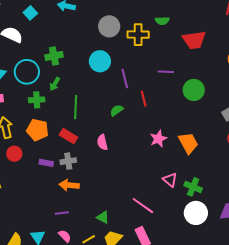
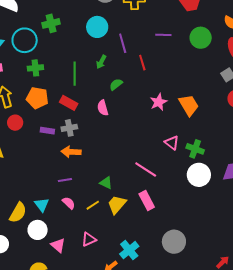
green arrow: (55, 84) -> (101, 62), moved
green circle: (194, 90) -> (201, 38), moved
green semicircle: (117, 110) -> (116, 84), moved

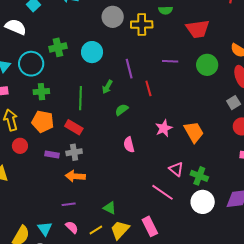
cyan circle: (97, 27) -> (92, 52), moved
pink semicircle: (103, 108) -> (129, 145), moved
pink line: (146, 170) -> (162, 192), moved

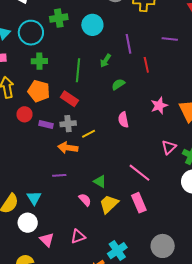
red circle: (20, 146) -> (25, 114), moved
pink triangle: (176, 169) -> (169, 147), turned 35
pink line: (162, 192) -> (140, 173), moved
pink semicircle: (72, 227) -> (85, 200), moved
yellow line: (96, 230) -> (89, 134), moved

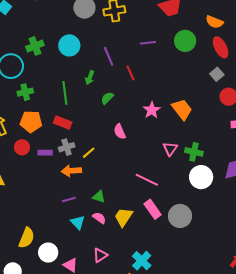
green triangle: (100, 182) -> (99, 197), moved
cyan triangle: (34, 198) -> (78, 222), moved
gray circle: (163, 246) -> (180, 216), moved

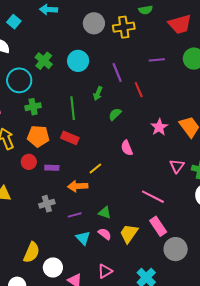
green cross: (35, 46) -> (44, 61), turned -30
gray cross: (67, 147) -> (47, 204), moved
gray circle: (180, 216) -> (176, 249), moved

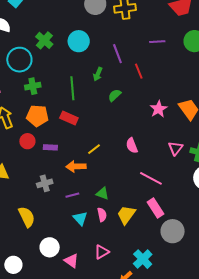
pink semicircle: (127, 148) -> (132, 146), moved
pink semicircle: (105, 234) -> (102, 215), turned 40
yellow semicircle: (32, 252) -> (27, 217), moved, turned -50

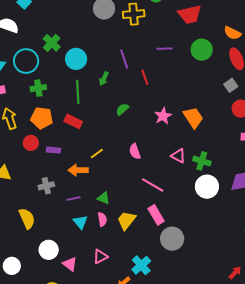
cyan circle: (79, 41) -> (76, 59), moved
green semicircle: (115, 95) -> (122, 109), moved
pink triangle: (175, 148) -> (178, 156), turned -42

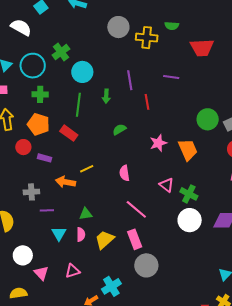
green circle: (202, 50) -> (208, 119), moved
green arrow: (104, 79) -> (106, 96), turned -32
green triangle: (104, 198) -> (86, 214), turned -40
purple line: (73, 199) -> (47, 210), moved

